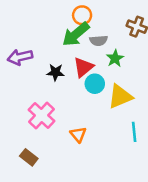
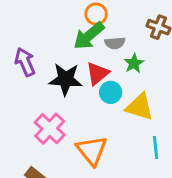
purple arrow: (20, 57) -> (25, 62), turned 80
black star: (55, 72) -> (66, 79), size x1.6
yellow triangle: (120, 96) -> (140, 107), turned 40
orange triangle: (78, 134) -> (92, 150), size x1.6

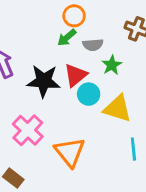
green arrow: (89, 36) -> (67, 38), size x0.6

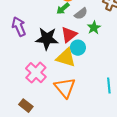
gray semicircle: (93, 45) -> (81, 14), turned -32
yellow triangle: (118, 109) -> (66, 58), moved

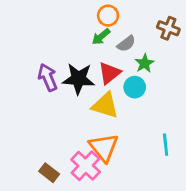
purple arrow: (19, 27) -> (48, 77), moved
cyan circle: (78, 48) -> (135, 87), moved
pink cross: (36, 73) -> (86, 166), moved

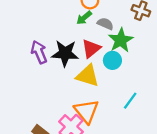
gray semicircle: (126, 44) -> (105, 24), turned -119
green star: (145, 63) -> (121, 40), size x1.5
cyan line: (166, 145) -> (130, 101), moved, turned 42

